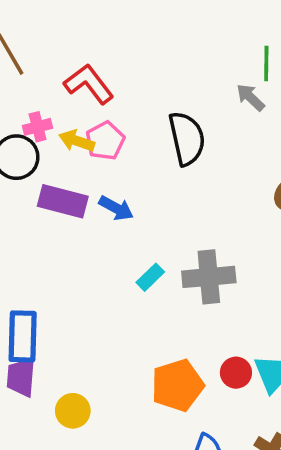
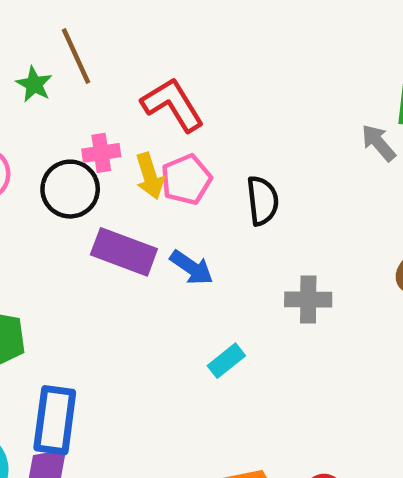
black semicircle: (187, 138) -> (262, 201), moved, size x0.7
yellow arrow: (77, 141) -> (150, 176), turned -132
gray cross: (209, 277) -> (308, 299), moved, size x0.7

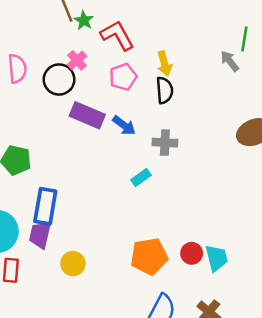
green star: (34, 84) -> (84, 21), moved
pink cross: (101, 153) -> (77, 60), turned -36
yellow arrow: (150, 176) -> (164, 64), moved
gray cross: (308, 299) -> (165, 143), moved

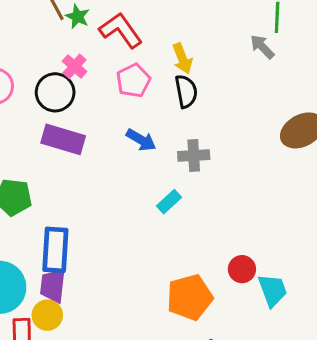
purple rectangle: (87, 115) -> (63, 139), moved
red circle: (192, 253) -> (242, 269), moved
yellow circle: (73, 264) -> (47, 315), moved

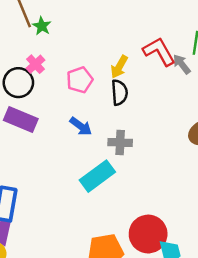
red L-shape: (121, 30) -> (159, 51), moved
yellow arrow: (182, 58) -> (119, 67), turned 45
cyan rectangle: (169, 202) -> (97, 176), size x1.8
red circle: (242, 269) -> (148, 234), size x1.8

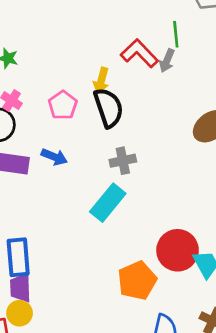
gray arrow: (182, 64) -> (167, 61), turned -105
black semicircle: (119, 92) -> (108, 108), size x1.4
blue arrow: (81, 126) -> (54, 157), moved

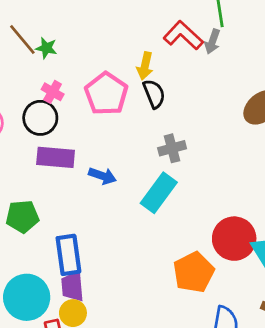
pink pentagon: (63, 105) -> (106, 94), size x1.4
black semicircle: (108, 108) -> (154, 94), size x0.7
blue arrow: (54, 157) -> (102, 176), moved

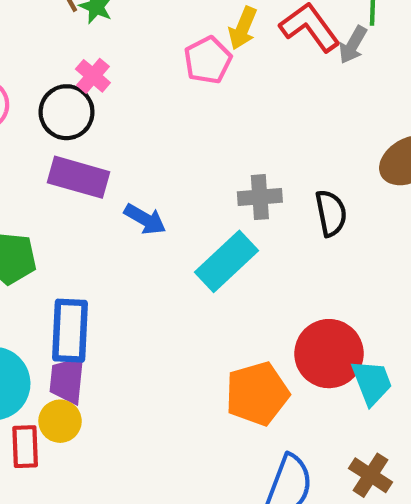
yellow arrow: (145, 66) -> (243, 28), moved
pink pentagon: (106, 94) -> (208, 60), moved, size x0.7
black semicircle: (154, 94) -> (331, 213), moved

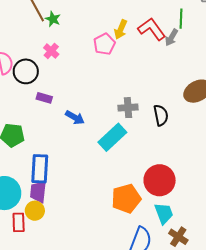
black circle: (67, 112) -> (26, 71), moved
purple rectangle: (79, 177) -> (44, 98), size x0.6
cyan trapezoid: (372, 382) -> (164, 213), moved

